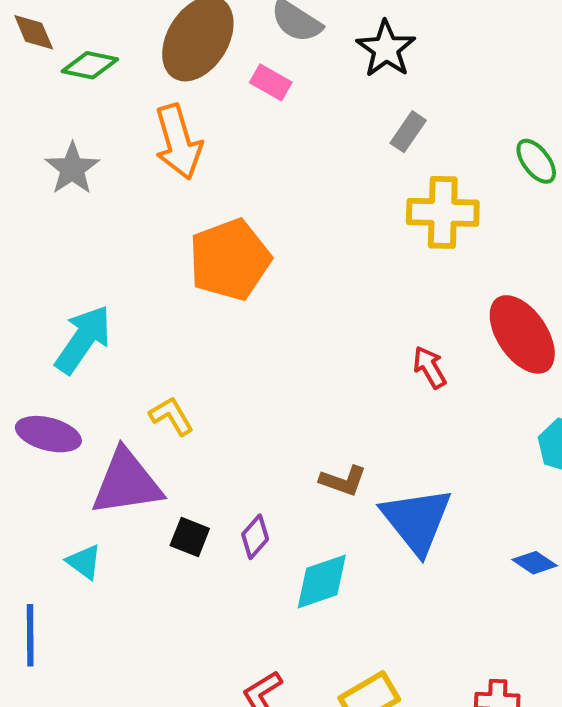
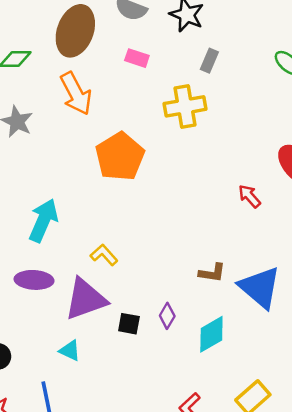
pink rectangle: (271, 82) -> (137, 58), moved
yellow cross: (443, 212) -> (185, 106), moved

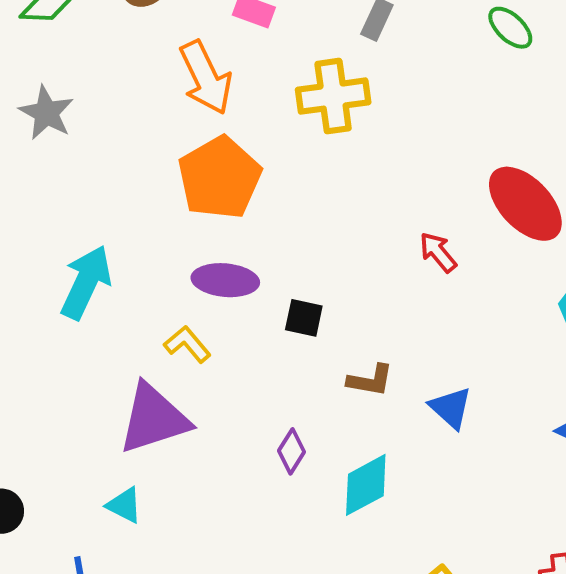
orange arrow: (76, 94) -> (206, 78), moved
purple ellipse: (34, 280) -> (225, 280), moved
blue triangle: (260, 287) -> (451, 408), size x0.6
black square: (129, 324) -> (304, 318), moved

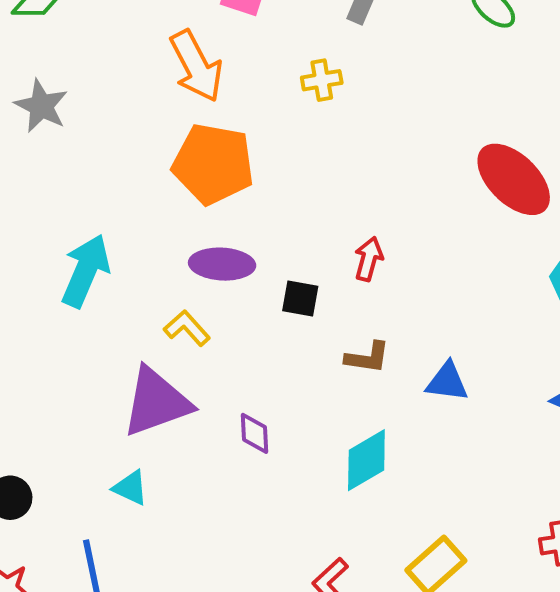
yellow cross: (333, 96) -> (322, 80), size x0.6
orange pentagon: (220, 178) -> (213, 164), turned -30
red arrow: (438, 252) -> (369, 259), moved, turned 57
blue triangle: (451, 408) -> (447, 382), turned -33
purple diamond: (292, 451) -> (254, 433), moved, turned -33

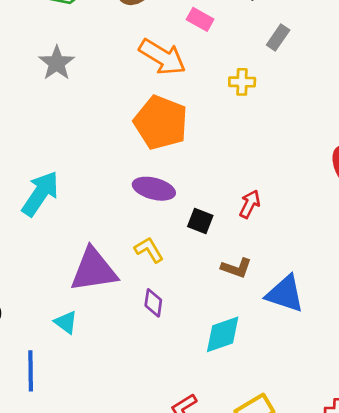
orange arrow: (196, 66) -> (162, 57), turned -42
cyan arrow: (86, 271) -> (40, 194), moved
yellow L-shape: (187, 328) -> (149, 250), moved
blue triangle: (447, 382) -> (285, 294), size x1.4

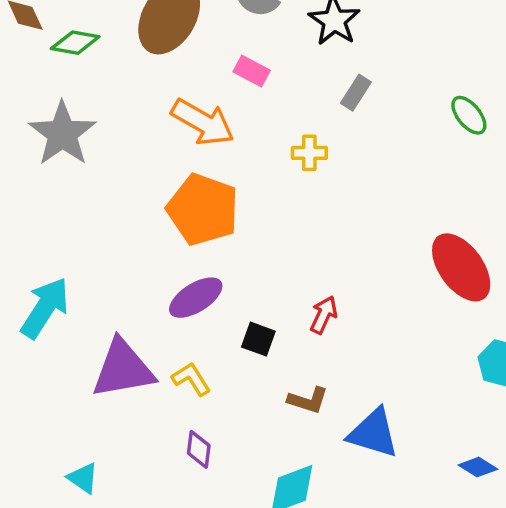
gray star: (57, 63) -> (62, 134), size x1.4
purple ellipse: (154, 189) -> (196, 298), turned -45
purple triangle: (94, 270) -> (123, 369), moved

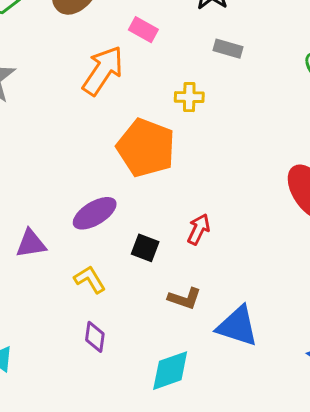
gray rectangle: (356, 93) -> (228, 49), turned 72
orange arrow: (203, 122) -> (103, 71), turned -87
orange pentagon: (203, 209) -> (146, 148), moved
purple triangle: (123, 369) -> (31, 244), moved, size x0.6

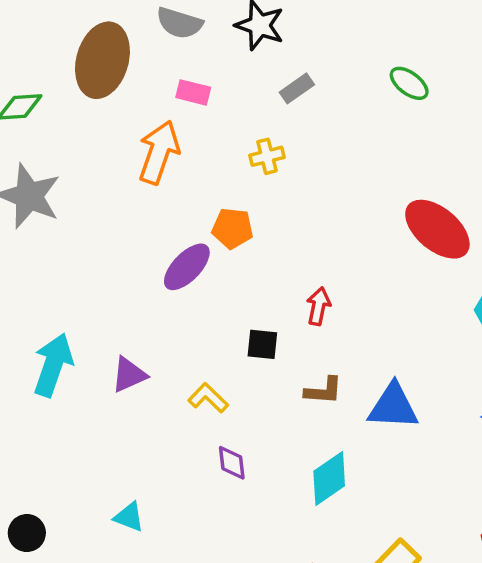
gray rectangle: (228, 49) -> (297, 88), turned -36
orange pentagon: (146, 148) -> (232, 228), size x0.6
purple ellipse: (95, 213) -> (187, 267), moved

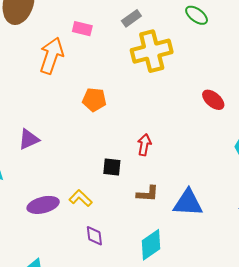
pink rectangle: (193, 92) -> (82, 29), moved
yellow cross: (267, 156) -> (152, 51), moved, size x2.0
red ellipse: (437, 229) -> (213, 100), size x0.6
purple ellipse: (187, 267) -> (43, 205), moved, turned 32
purple triangle: (129, 375) -> (29, 139), moved

